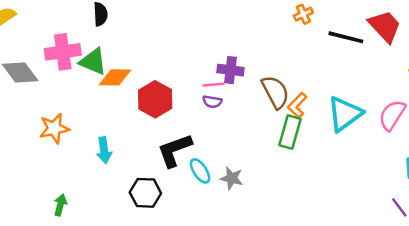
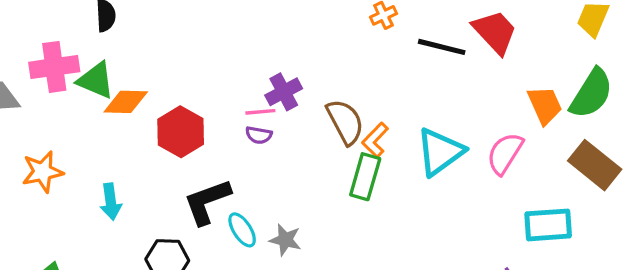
purple cross: (230, 70) -> (284, 92), turned -35

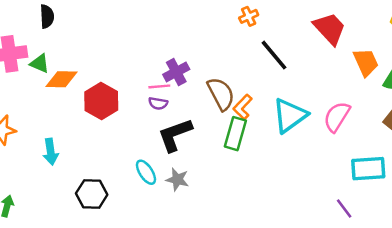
black line: (442, 47) -> (274, 55), moved, turned 36
green triangle: (96, 80) -> (40, 64), size x0.7
orange trapezoid: (545, 105) -> (366, 62), moved
black L-shape: (207, 202) -> (175, 135), moved

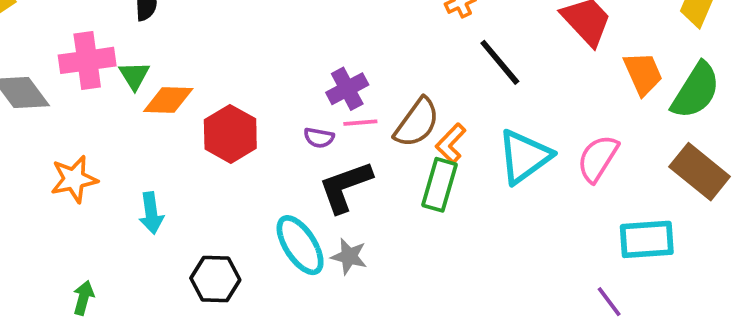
green triangle: (40, 64) -> (134, 76), turned 35
pink line: (159, 86) -> (360, 123), moved
brown semicircle: (221, 94) -> (417, 123), turned 64
cyan ellipse: (146, 172) -> (300, 245), size x1.5

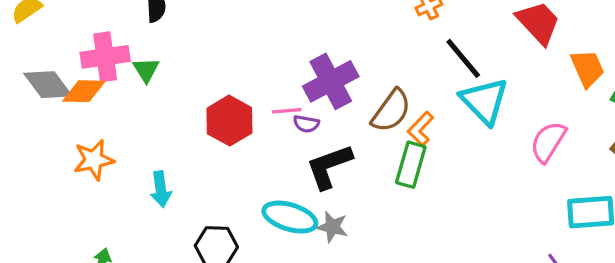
purple cross: (347, 89) -> (331, 81), size x1.5
orange diamond: (168, 100) -> (84, 91), moved
pink line: (360, 123) -> (287, 111), moved
cyan triangle: (524, 157) -> (484, 101), moved, turned -38
cyan ellipse: (300, 245) -> (290, 217), turned -40

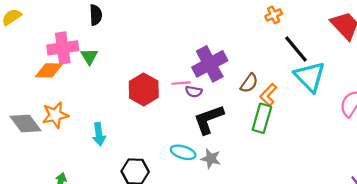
gray diamond: (48, 85) -> (25, 124), moved
brown semicircle: (391, 111) -> (249, 83), size x0.7
cyan ellipse: (290, 217) -> (183, 152), size x0.7

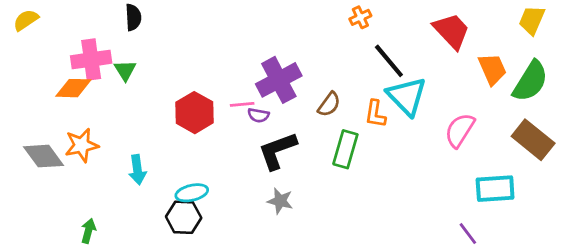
orange L-shape: (268, 95) -> (375, 114), moved, turned -35
cyan ellipse: (183, 152) -> (192, 193), moved, turned -30

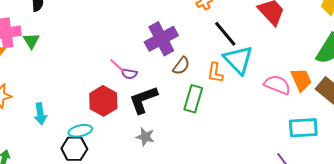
orange trapezoid: (492, 69) -> (301, 80), moved
purple cross: (279, 80) -> (161, 39), moved
pink line: (242, 104) -> (117, 66), turned 48
red hexagon: (194, 113) -> (103, 101), moved
pink semicircle: (460, 130) -> (277, 85), turned 80

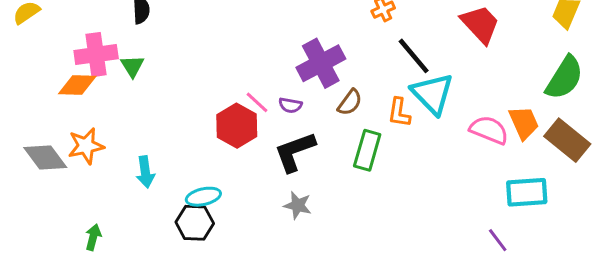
purple semicircle: (129, 74) -> (290, 105), moved
red hexagon: (103, 101) -> (237, 126), moved

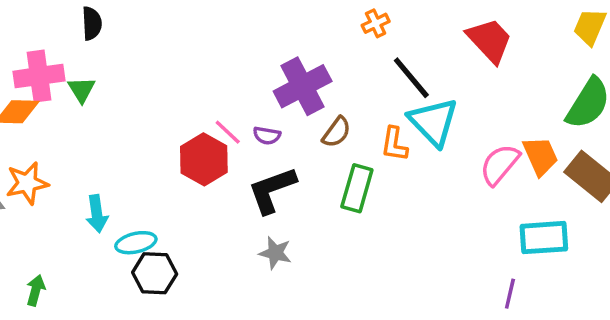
pink semicircle: (489, 130) -> (500, 164), turned -72
cyan ellipse: (203, 197) -> (136, 243), moved
purple line: (498, 240) -> (510, 294), turned 50

